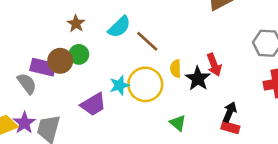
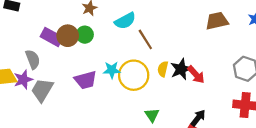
red arrow: (214, 65) -> (196, 75), turned -36
black star: (198, 79) -> (181, 69), moved
gray semicircle: (27, 84) -> (33, 59), moved

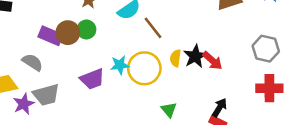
gray semicircle: (33, 59) -> (32, 62), turned -30
purple star: (23, 80) -> (24, 104), moved
gray trapezoid: (42, 90) -> (46, 95), turned -130

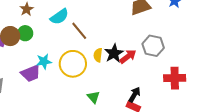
gray hexagon: (266, 49) -> (153, 46), moved
red arrow: (212, 61) -> (128, 56), turned -78
cyan star: (120, 65) -> (44, 61), moved

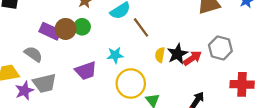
cyan star: (44, 61) -> (115, 55), moved
yellow circle: (73, 64) -> (131, 83), moved

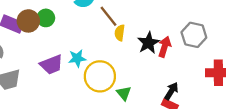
cyan star: (115, 55) -> (77, 58), moved
yellow semicircle: (160, 55) -> (120, 33), moved
red arrow: (192, 58) -> (165, 47), turned -36

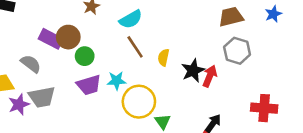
brown line: (109, 16) -> (135, 47), moved
green circle: (46, 18) -> (85, 56), moved
gray hexagon: (194, 35) -> (237, 51), moved

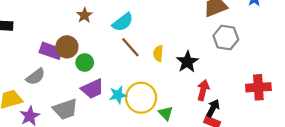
gray semicircle: (31, 64) -> (36, 77), turned 114
red arrow: (210, 76) -> (203, 90), moved
cyan star: (117, 81) -> (118, 95), moved
gray trapezoid: (42, 97) -> (65, 109), moved

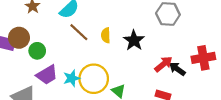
red arrow: (203, 90) -> (163, 64), moved, turned 42
black arrow: (213, 108) -> (177, 69), moved, turned -77

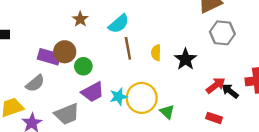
brown line: (79, 32) -> (128, 48), turned 35

